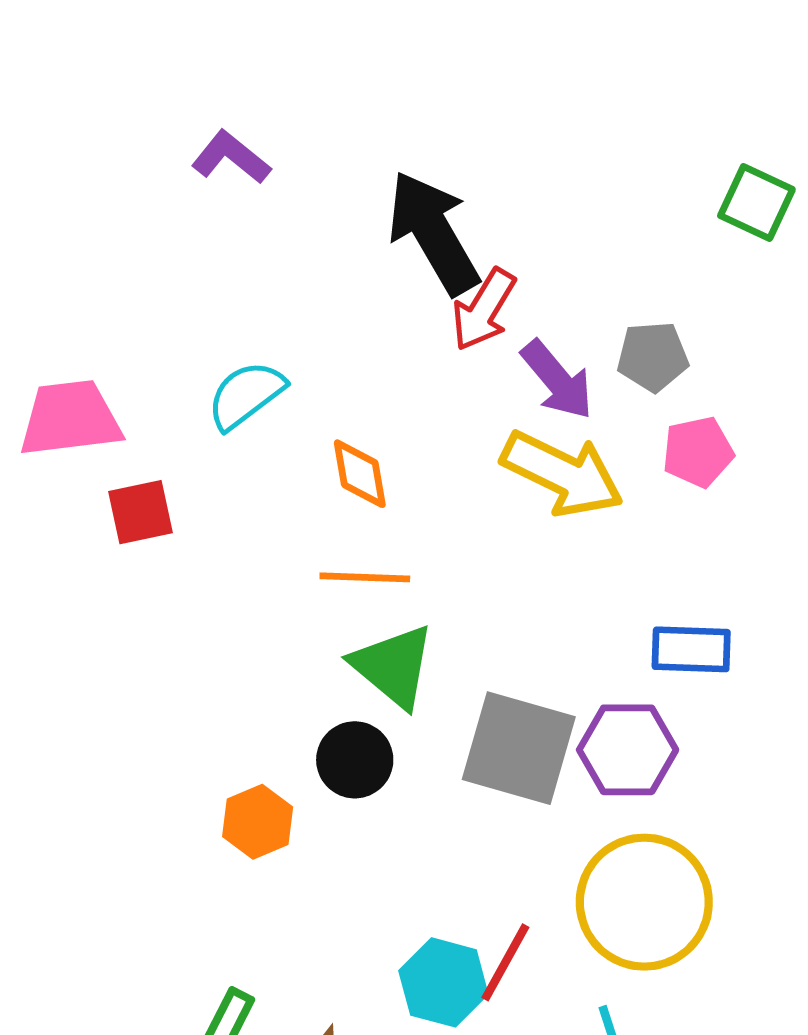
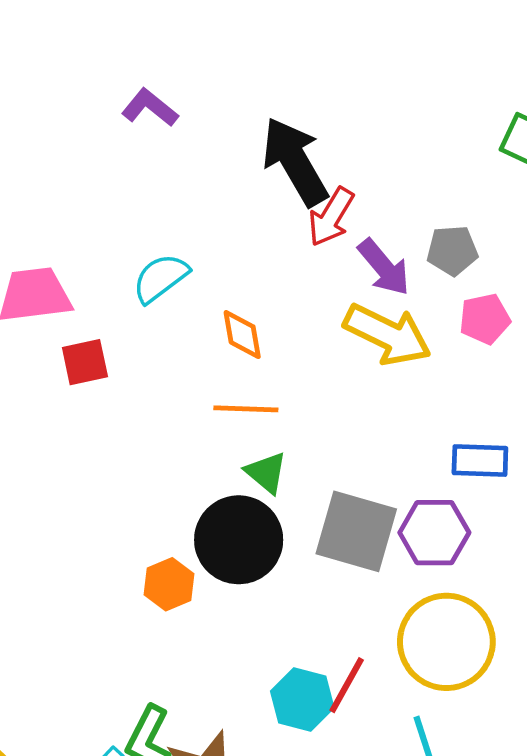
green triangle: (393, 666) -> (266, 473), size x0.7
black circle: (355, 760) -> (239, 540), size x1.6

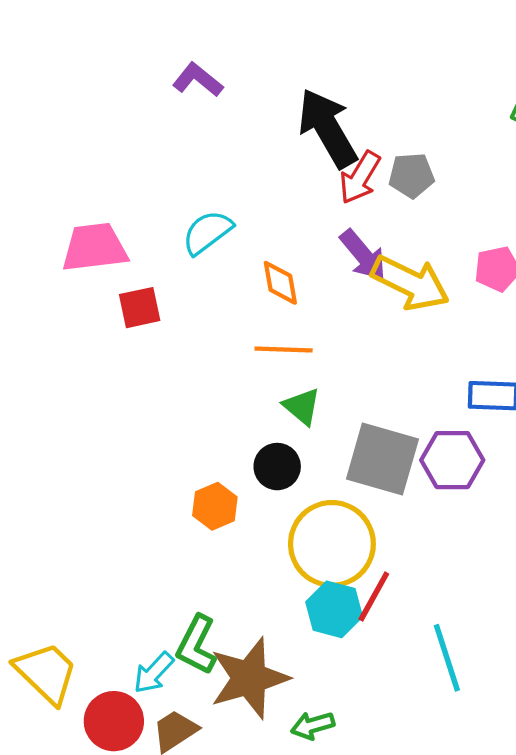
gray pentagon: (452, 250) -> (411, 175), moved
purple arrow: (384, 267) -> (363, 255), moved
black circle: (239, 540) -> (277, 467), size x0.6
yellow circle: (446, 642) -> (332, 544), moved

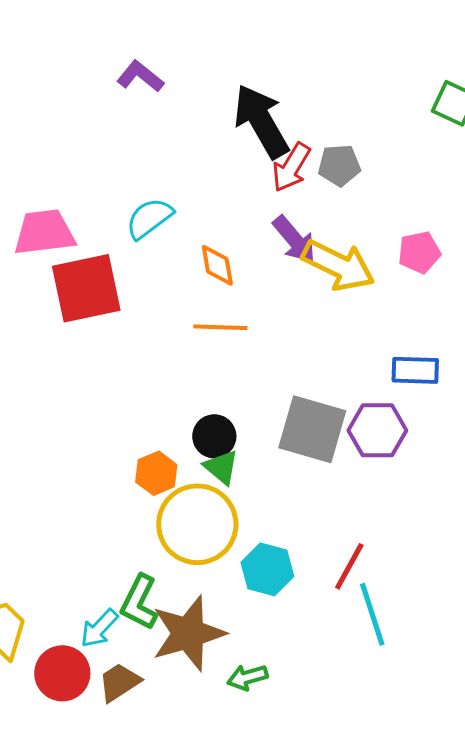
red square: (140, 308) -> (86, 288), size x1.8
green triangle: (302, 406) -> (221, 467), moved
yellow circle: (332, 544) -> (197, 524), moved
red line: (374, 596) -> (349, 566), moved

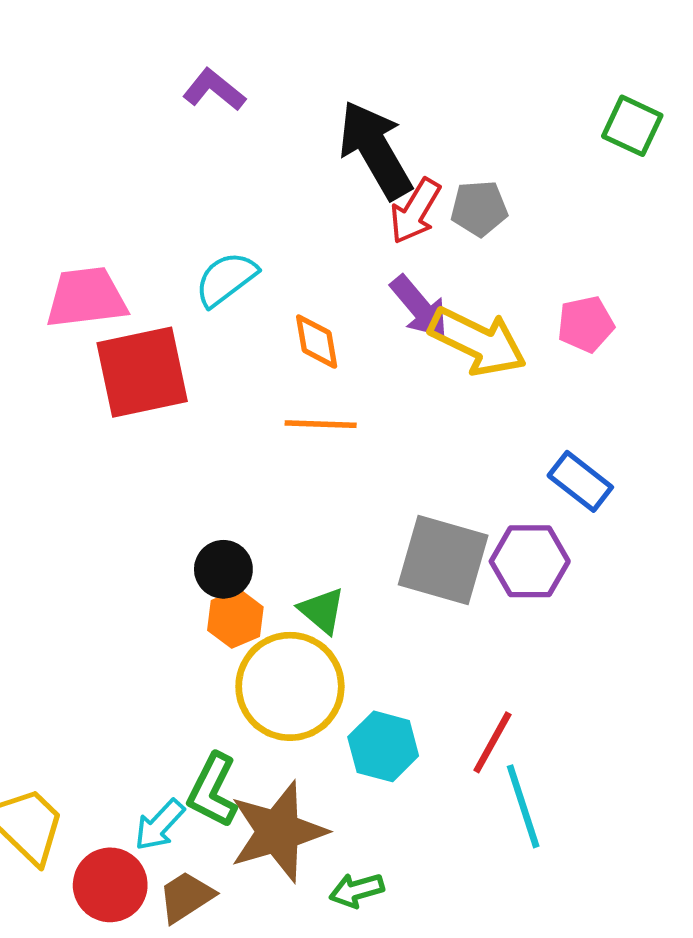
blue rectangle: (415, 370) -> (580, 481), turned 36
black circle: (214, 436) -> (223, 569), moved

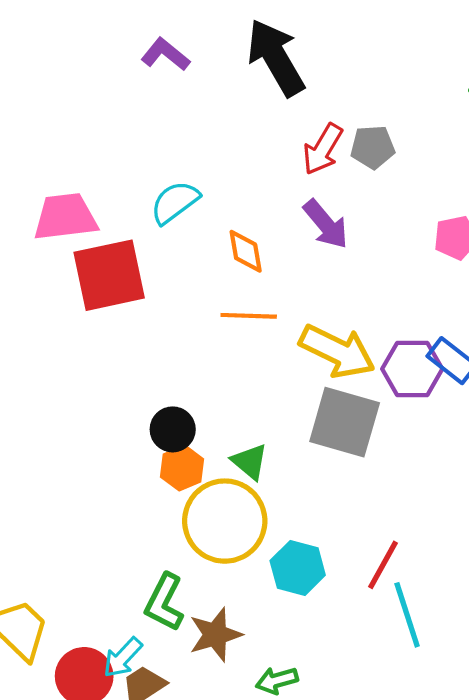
black arrow: (375, 150) -> (276, 58), moved
yellow arrow: (478, 342) -> (337, 351), moved
purple hexagon: (530, 561) -> (412, 369), moved
cyan arrow: (159, 825) -> (123, 658), moved
brown star: (278, 832) -> (215, 635), size x0.7

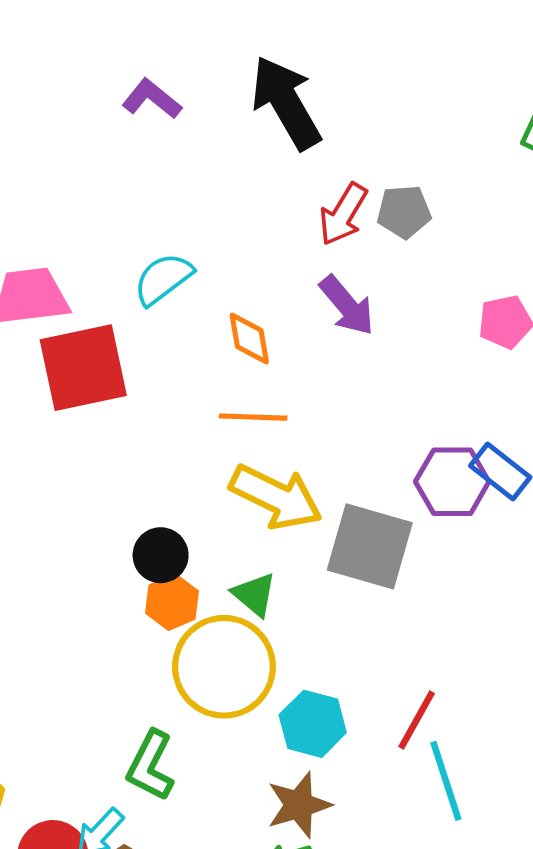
yellow arrow: (337, 351) -> (276, 497), moved
brown star: (215, 635) -> (299, 805), moved

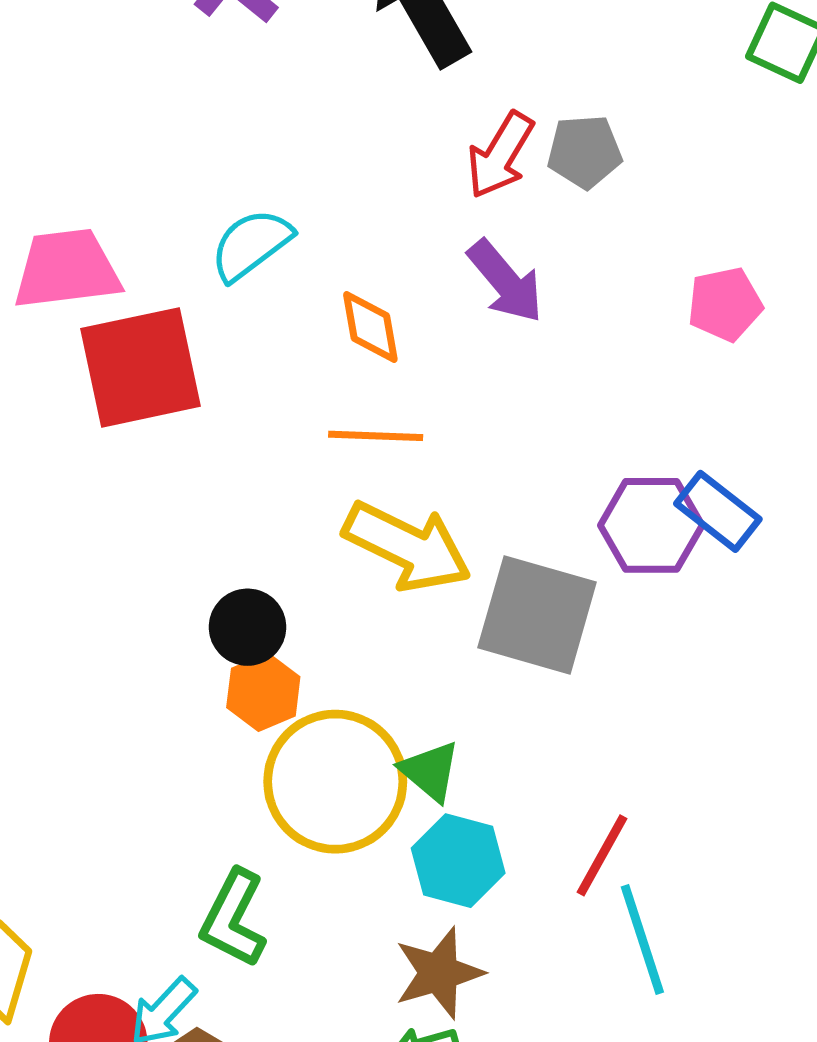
green triangle: (254, 595) -> (430, 771), moved

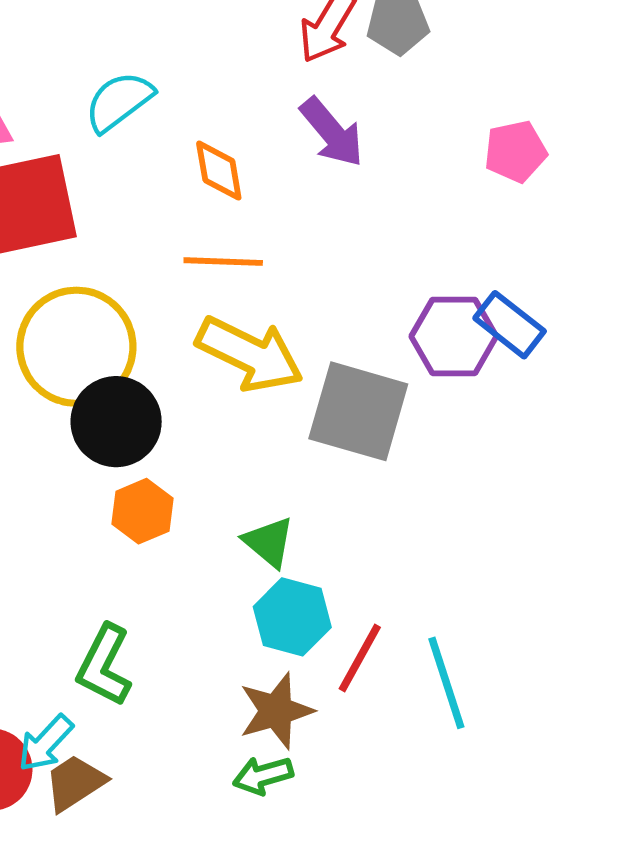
black circle: (248, 627) -> (116, 422), size x1.4
orange hexagon: (263, 692) -> (142, 511), moved
yellow circle: (335, 782) -> (76, 347), moved
red line: (602, 855) -> (360, 658), moved

